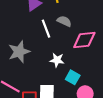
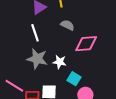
white line: (46, 29) -> (35, 33), moved
gray star: (19, 52) -> (37, 59), moved, turned 30

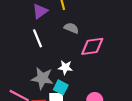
gray star: (37, 59) -> (42, 78), moved
cyan square: (74, 79) -> (61, 87), moved

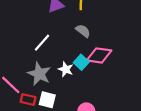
white line: (38, 38) -> (42, 43), moved, turned 48
cyan square: (61, 87) -> (81, 62), moved

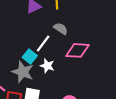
white line: (42, 43) -> (43, 43), moved
cyan square: (81, 62) -> (30, 56), moved

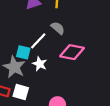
cyan square: (30, 56) -> (23, 52), turned -32

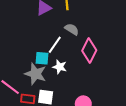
pink diamond: (72, 52) -> (89, 50), turned -65

